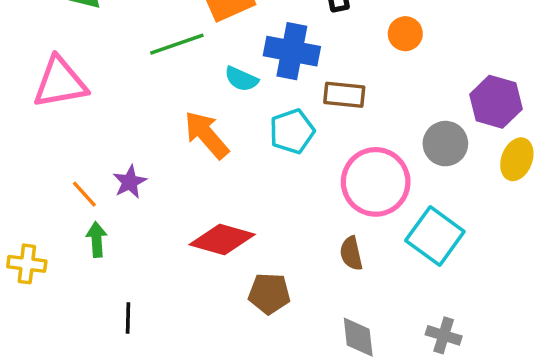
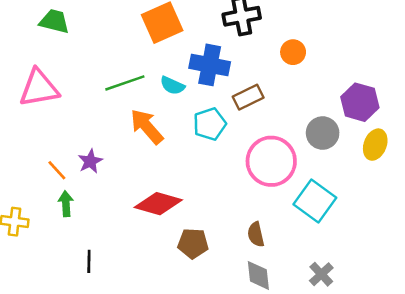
green line: (177, 44) -> (125, 83), moved
brown rectangle: (344, 95) -> (248, 97), turned -32
brown semicircle: (351, 253) -> (256, 234), moved
gray cross: (444, 335) -> (321, 274), turned 30

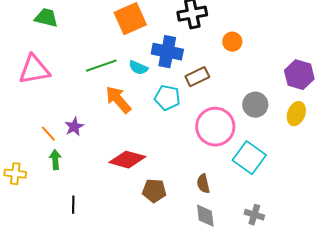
purple hexagon: (360, 102) -> (299, 75), moved
cyan pentagon: (210, 124) -> (167, 98), turned 30
gray cross: (321, 274) -> (254, 215), turned -30

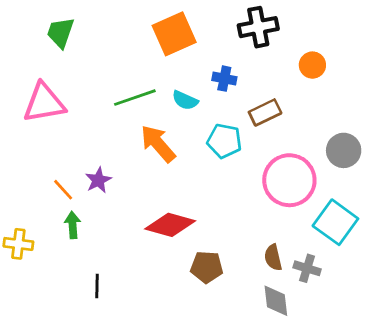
green trapezoid: (46, 18) -> (60, 33), turned -85
blue cross: (167, 52) -> (224, 79), size x0.6
gray cross: (254, 215) -> (307, 268), moved

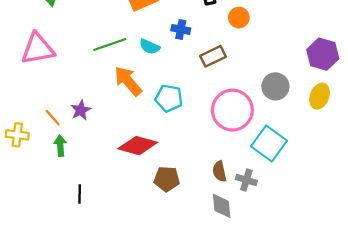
orange circle: (312, 65) -> (239, 18), moved
cyan pentagon: (224, 141) -> (169, 98), moved
yellow cross: (18, 244) -> (17, 135), moved

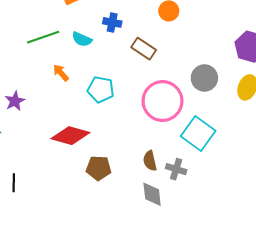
brown rectangle: (213, 56) -> (144, 49), turned 60
orange arrow: (128, 81) -> (61, 73), size x0.6

